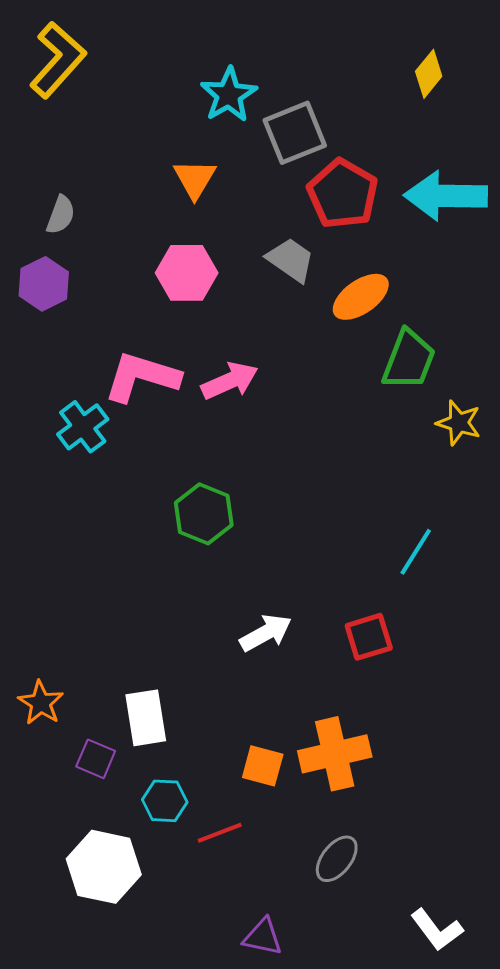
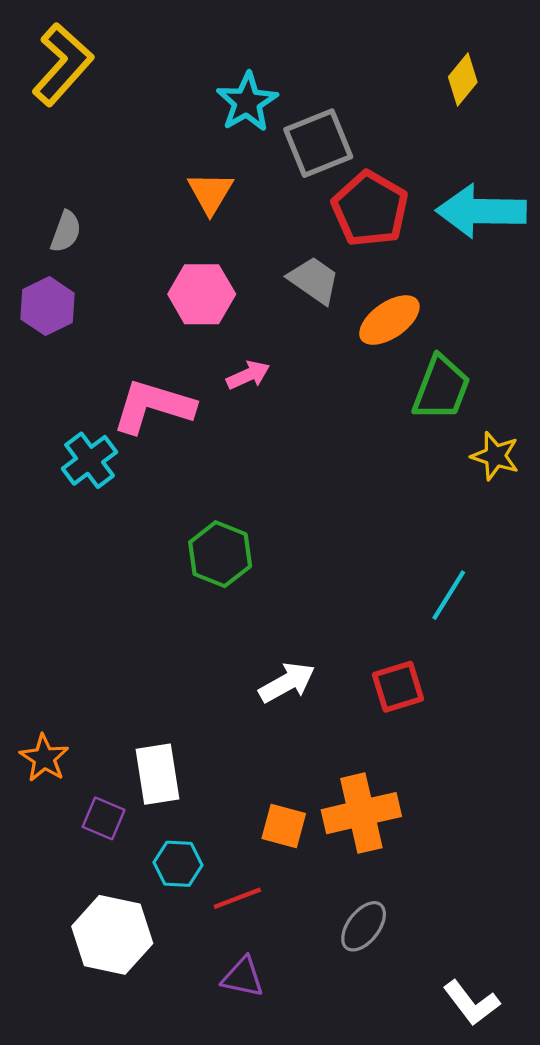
pink arrow: (230, 381) -> (248, 375), moved, size x0.7
purple triangle: (263, 937) -> (243, 977), moved

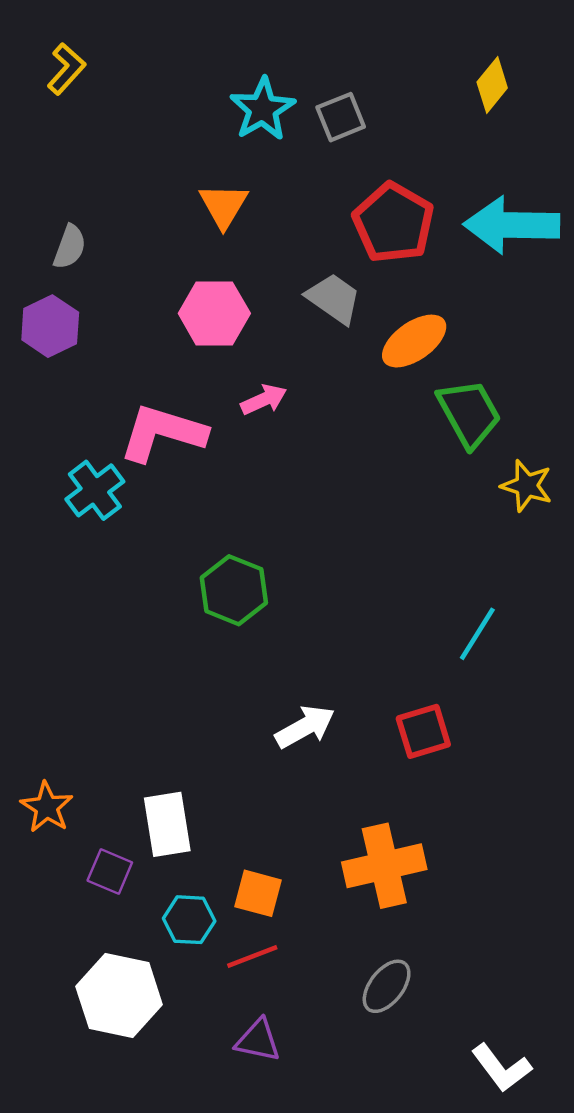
yellow L-shape: (63, 64) -> (66, 69), size x0.6
gray square: (318, 143) -> (341, 117), moved, size x0.7
green trapezoid: (441, 388) -> (469, 413), turned -50
orange square: (284, 826) -> (258, 893), moved

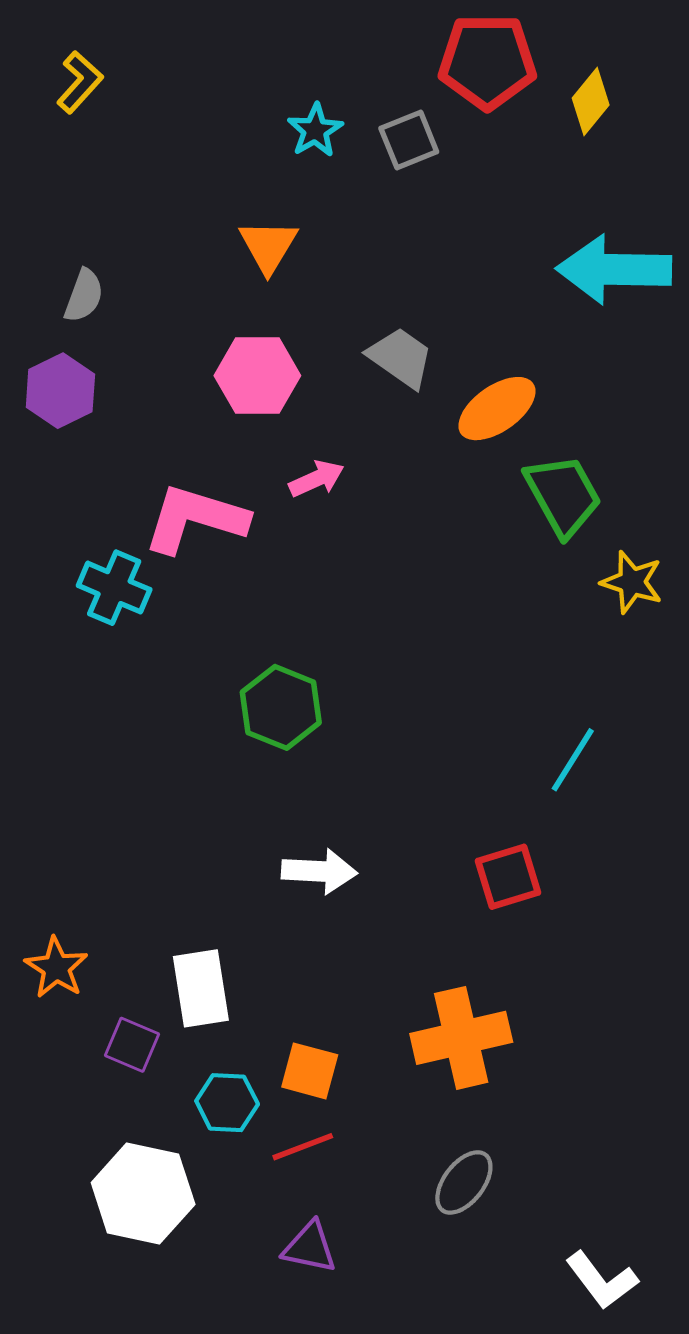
cyan star: (263, 109) -> (315, 130), size x0.7
red pentagon: (393, 223) -> (487, 62), moved, turned -30
cyan cross: (95, 490) -> (114, 588), turned -30
white arrow: (305, 727) -> (319, 871), moved, turned 32

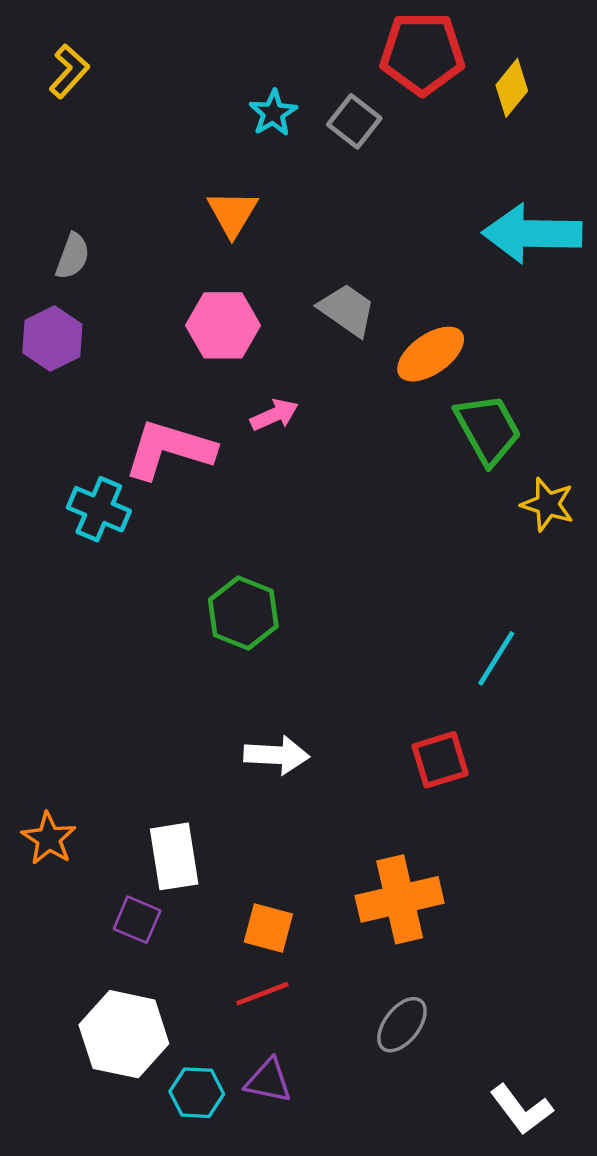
gray square: (409, 140) -> (354, 121), turned -30
purple square: (132, 1045) -> (137, 920), moved
cyan hexagon: (227, 1103) -> (197, 1093), moved

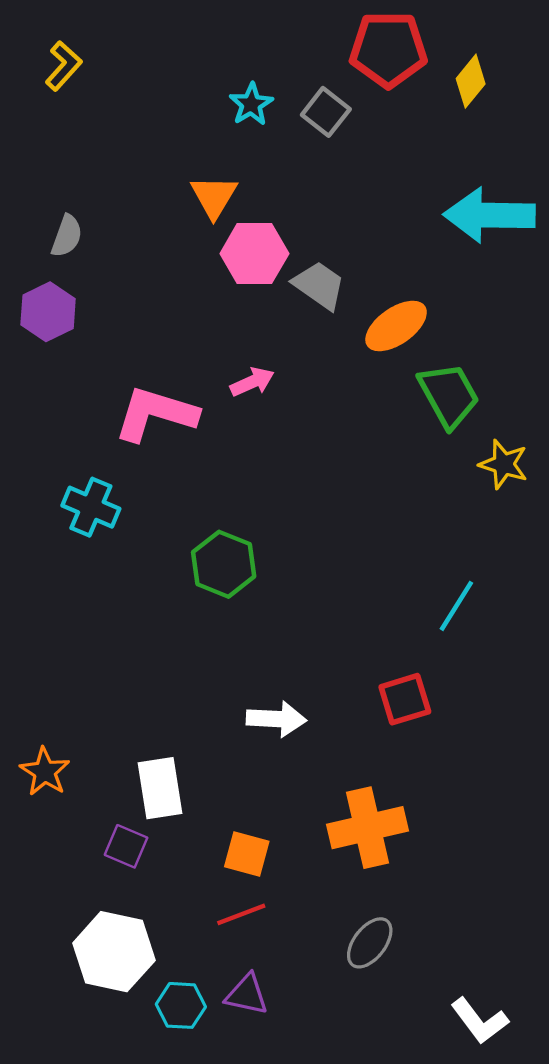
pink hexagon: (223, 325) -> (254, 254), moved
cyan cross: (99, 509) -> (91, 507), moved
white arrow: (277, 755) -> (276, 719), moved

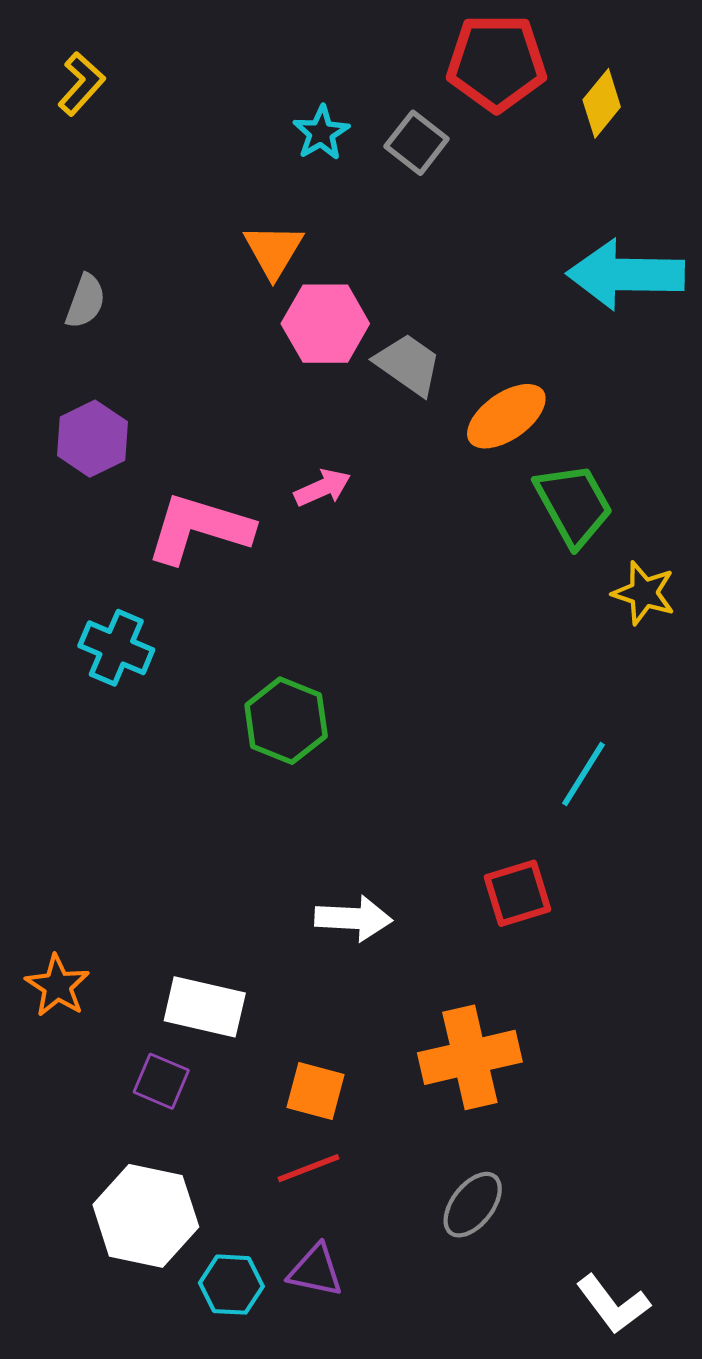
purple hexagon: (48, 312) -> (92, 439), moved
white rectangle: (160, 788) -> (205, 1007), turned -68

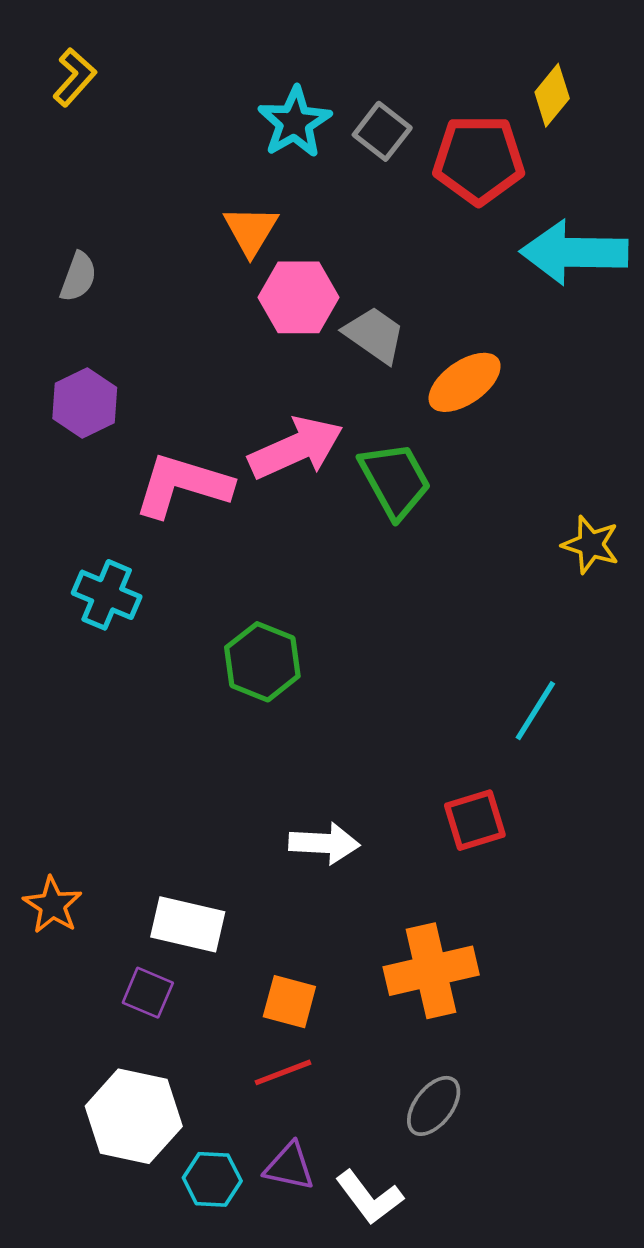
red pentagon: (497, 63) -> (479, 160), moved
cyan star: (321, 133) -> (295, 122), size x1.4
pink arrow: (323, 488) -> (296, 448), size x1.8
green trapezoid: (574, 505) -> (395, 480), moved
white L-shape: (613, 1304) -> (369, 1197), moved

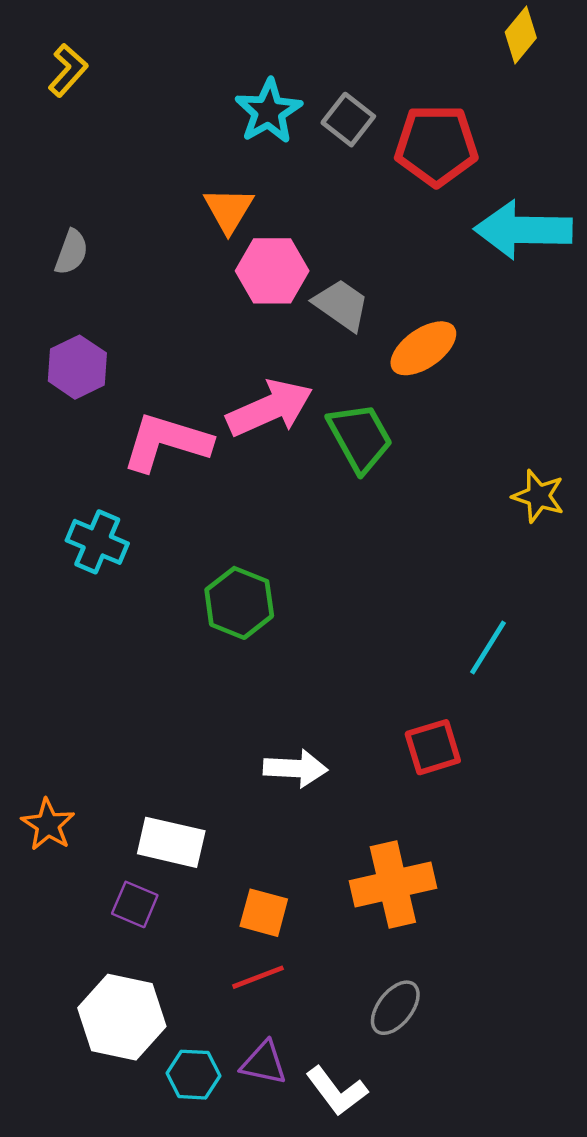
yellow diamond: (552, 95) -> (521, 35), moved

